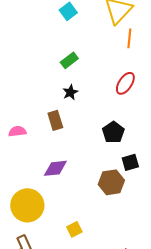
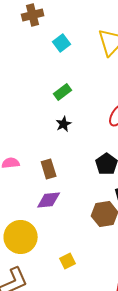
brown rectangle: (55, 120) -> (49, 169), moved

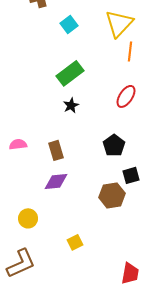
green rectangle: (63, 92) -> (70, 73), size x1.5
yellow circle: (21, 237) -> (28, 218), size x0.6

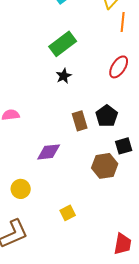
brown rectangle: (56, 150) -> (80, 121), moved

